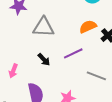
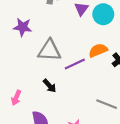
purple line: (73, 53) -> (75, 64), moved

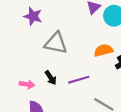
purple line: (75, 64) -> (79, 80), moved
pink arrow: (16, 98) -> (27, 84), moved, turned -112

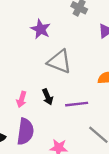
pink arrow: (27, 84) -> (22, 99), turned 88

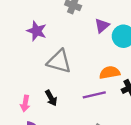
purple line: (77, 104) -> (94, 95), moved

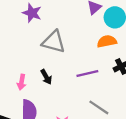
orange semicircle: (110, 73) -> (107, 41), moved

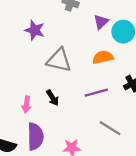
orange semicircle: (107, 41) -> (103, 57), moved

